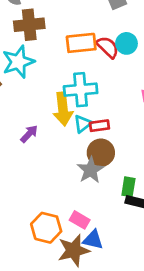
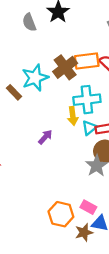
brown cross: (29, 25) -> (65, 67), moved, turned -30
yellow arrow: (63, 109) -> (73, 116), size x0.7
brown star: (74, 250) -> (84, 232), size x0.7

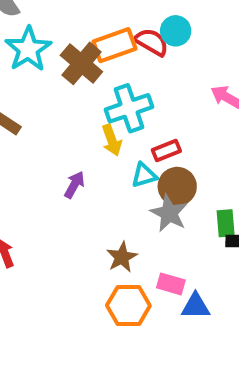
cyan star: (35, 78) -> (28, 49), moved
cyan triangle: (89, 128) -> (144, 175), moved, turned 35
brown star: (84, 232) -> (122, 257), moved

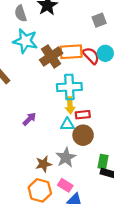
cyan star: (28, 49) -> (25, 41), turned 30
yellow arrow: (112, 140) -> (70, 105), moved
gray star: (169, 213) -> (66, 157), moved

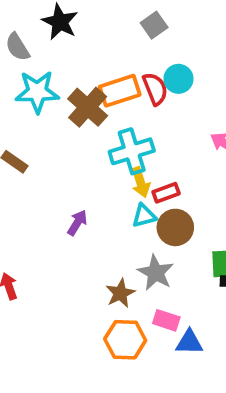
red semicircle: (91, 56) -> (155, 89), turned 36

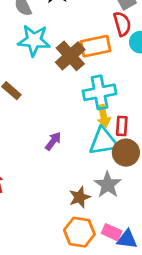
red semicircle: (155, 89) -> (122, 24), moved
red rectangle: (166, 193) -> (122, 126), turned -72
cyan triangle: (144, 216) -> (104, 141), size x1.6
pink rectangle: (166, 320) -> (112, 232), moved

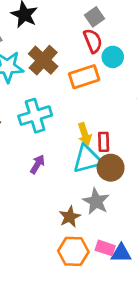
orange rectangle: (95, 46) -> (84, 77), moved
brown cross: (70, 56) -> (43, 60), moved
cyan cross: (100, 92) -> (35, 116), moved

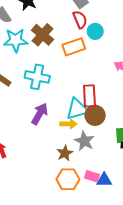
cyan cross: (35, 116) -> (37, 77), turned 30
yellow arrow: (85, 134) -> (68, 124), moved, turned -70
red rectangle: (104, 142) -> (89, 96), size x1.5
purple arrow: (37, 164) -> (40, 114), size x1.5

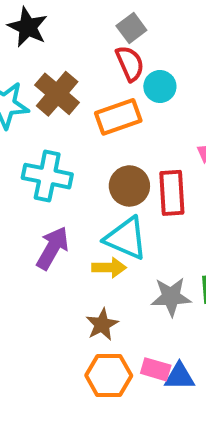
red rectangle: (89, 96) -> (172, 193), moved
cyan triangle: (77, 109) -> (126, 238), turned 40
brown circle: (95, 115) -> (129, 186), moved
gray star: (84, 141) -> (171, 297), moved, turned -30

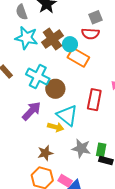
red semicircle: (130, 63) -> (90, 34), turned 102
cyan circle: (160, 86) -> (70, 44), moved
orange rectangle: (118, 117) -> (78, 57), turned 35
brown circle: (129, 186) -> (55, 89), moved

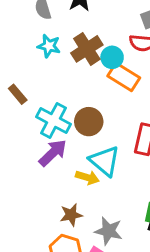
cyan star: (26, 38) -> (49, 46), size x0.7
cyan cross: (38, 76) -> (53, 120), moved
gray star: (81, 148) -> (109, 231), moved

